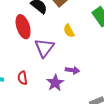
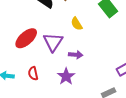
red ellipse: (23, 27) -> (26, 38), moved, turned 70
purple arrow: (72, 70) -> (76, 55), moved

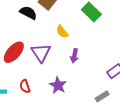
purple arrow: (76, 55) -> (74, 56), moved, turned 104

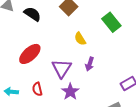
black semicircle: (28, 13) -> (32, 14), moved
purple triangle: (41, 53) -> (62, 68), moved

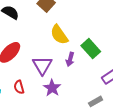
green rectangle: (111, 22) -> (91, 49), moved
yellow semicircle: (80, 39) -> (59, 35), size x1.5

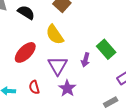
yellow semicircle: (59, 35) -> (55, 35), moved

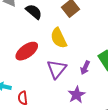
red semicircle: (34, 87) -> (23, 98), moved
purple star: (67, 88) -> (77, 95), moved

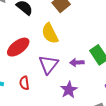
purple arrow: (85, 68) -> (77, 63), turned 64
red semicircle: (23, 98) -> (24, 83), moved

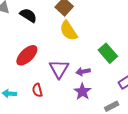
yellow semicircle: (50, 33) -> (69, 31), moved
purple arrow: (77, 63) -> (83, 72), moved

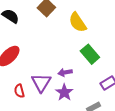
yellow semicircle: (69, 31) -> (78, 22), moved
purple triangle: (59, 69) -> (41, 83), moved

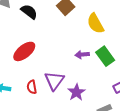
purple arrow: (65, 72) -> (82, 55), moved

